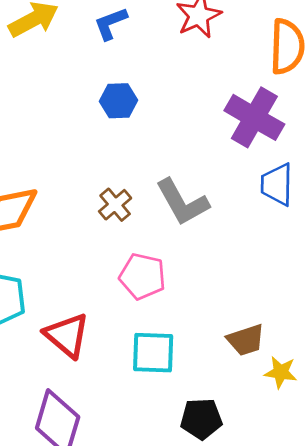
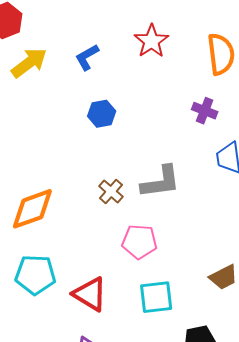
purple cross: (254, 117) -> (205, 111), size x0.6
gray L-shape: (182, 202) -> (161, 182), turned -60

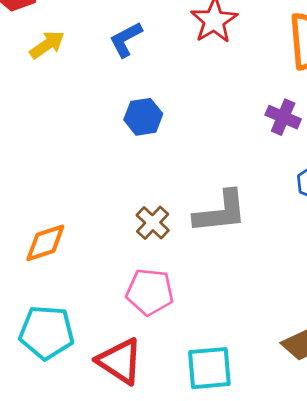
yellow arrow: (29, 63) -> (47, 45), size x0.7
orange diamond: (32, 209) -> (45, 243), size x0.7
pink pentagon: (139, 242) -> (150, 292), moved

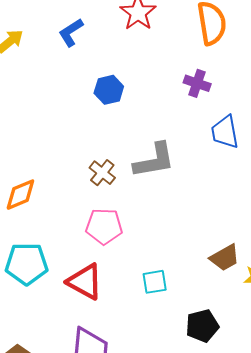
blue hexagon: (143, 117) -> (109, 90), moved
cyan square: (209, 368) -> (155, 282), size x0.7

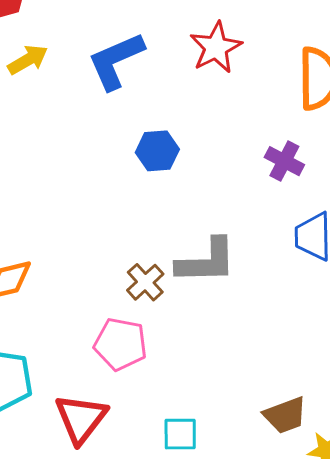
blue L-shape: (71, 32) -> (116, 61), size x1.5
brown cross: (102, 173) -> (145, 282), moved
red triangle: (85, 282) -> (81, 419), turned 30

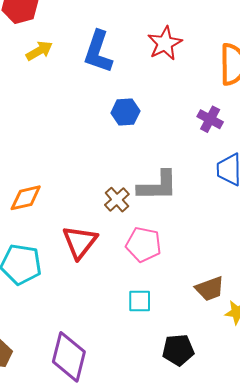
blue L-shape: (116, 61) -> (98, 52), turned -48
pink pentagon: (121, 344) -> (144, 244), moved
red triangle: (81, 419) -> (80, 242), moved

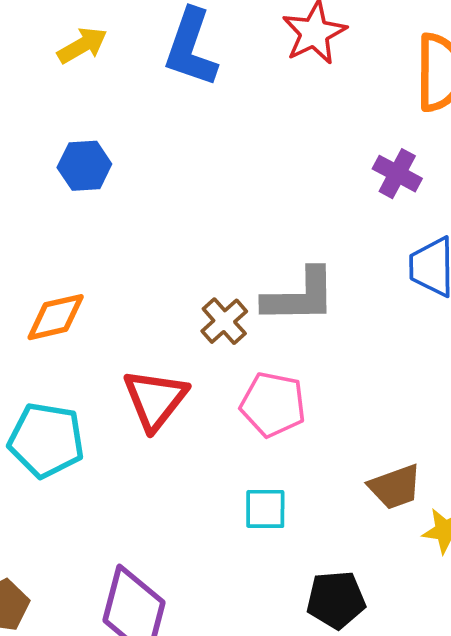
blue hexagon: (125, 112) -> (84, 166), moved

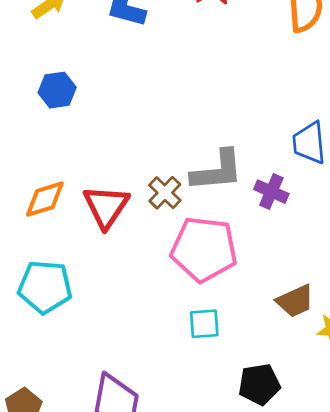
purple cross: (397, 174) -> (271, 192), moved
red triangle: (155, 399) -> (106, 207), moved
pink pentagon: (273, 404) -> (204, 249), size x1.4

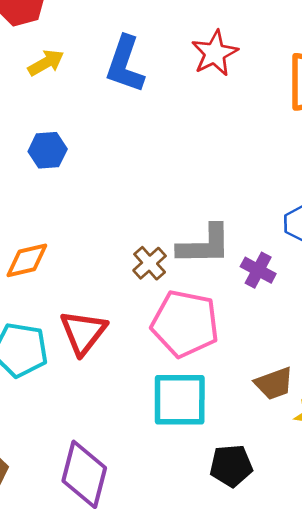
red triangle: (106, 207) -> (83, 332), moved
cyan square: (204, 324) -> (180, 400), size x1.8

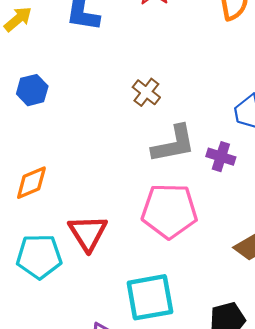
brown cross: (150, 263) -> (146, 92), moved
cyan square: (180, 400) -> (150, 297), moved

